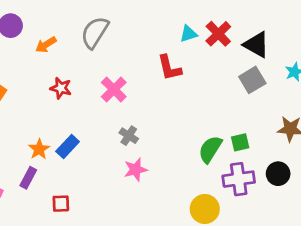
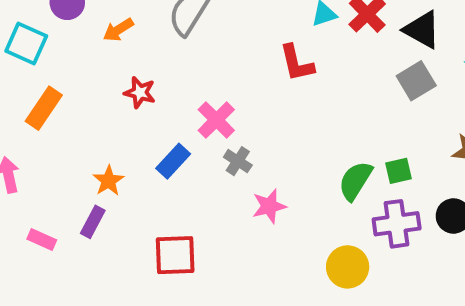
pink cross: (114, 89) -> (216, 120), moved
blue rectangle: (68, 147) -> (173, 161), moved
pink star: (135, 170) -> (269, 206), moved
red square: (61, 204) -> (175, 255), moved, size x1.6

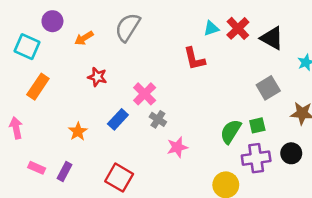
gray square: (416, 81) -> (268, 88), moved
purple rectangle: (93, 222) -> (65, 171), moved
red square: (175, 255) -> (119, 178), turned 32

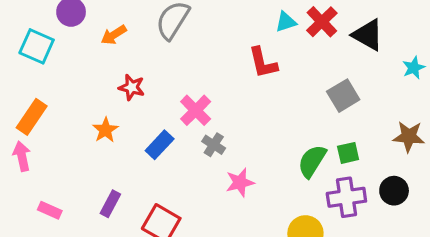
orange rectangle: (38, 87) -> (32, 117), moved
gray square: (268, 88) -> (343, 96), moved
orange star: (78, 131) -> (105, 130), moved
purple rectangle: (65, 171) -> (110, 204), moved

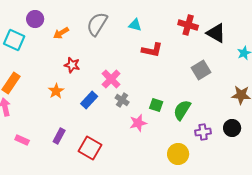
cyan triangle: (286, 22) -> (135, 25), moved, turned 32
red cross: (322, 22) -> (188, 25), turned -30
red L-shape: (263, 63) -> (152, 50), turned -65
green square: (348, 153) -> (156, 105), moved, turned 32
purple cross: (346, 197) -> (203, 132), size x0.7

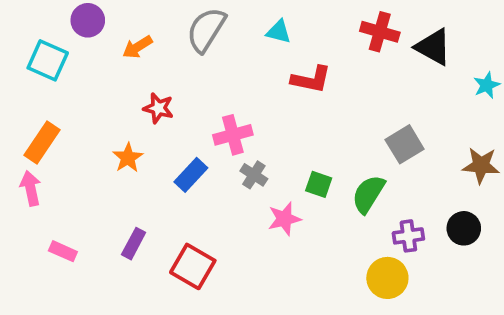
gray square: (201, 70) -> (405, 144), moved
pink cross: (111, 79) -> (233, 135), turned 30
yellow circle: (178, 154) -> (387, 278), moved

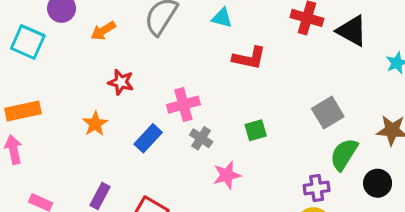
orange rectangle: (42, 142) -> (23, 111), turned 44
green square: (319, 184) -> (256, 130), moved, turned -35
green semicircle: (368, 194) -> (344, 154), moved
purple cross: (408, 236) -> (317, 188), moved

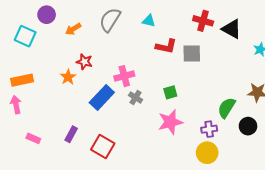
gray square: (328, 113) -> (192, 54), moved, turned 30
orange star: (95, 124) -> (68, 77), moved
blue rectangle: (148, 138) -> (102, 97), size x1.4
pink star: (227, 175) -> (170, 122), moved, size x1.4

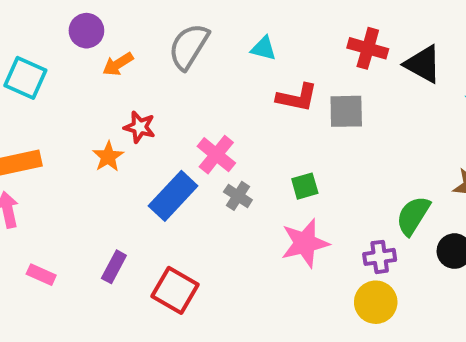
purple circle: (47, 15) -> (86, 31), moved
pink cross: (124, 76) -> (216, 155), turned -36

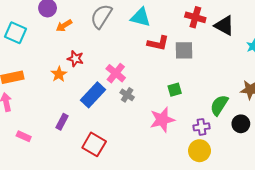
cyan triangle: (264, 48) -> (141, 17), size x1.5
green square: (305, 186) -> (175, 90), moved
purple rectangle: (114, 267) -> (62, 122), moved

